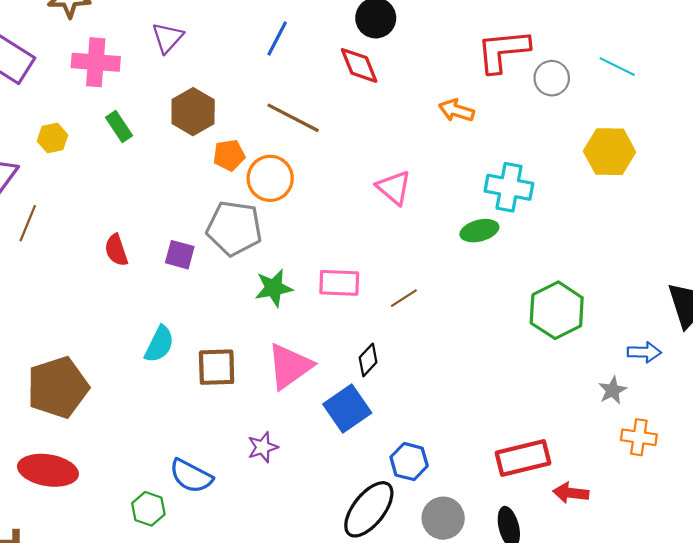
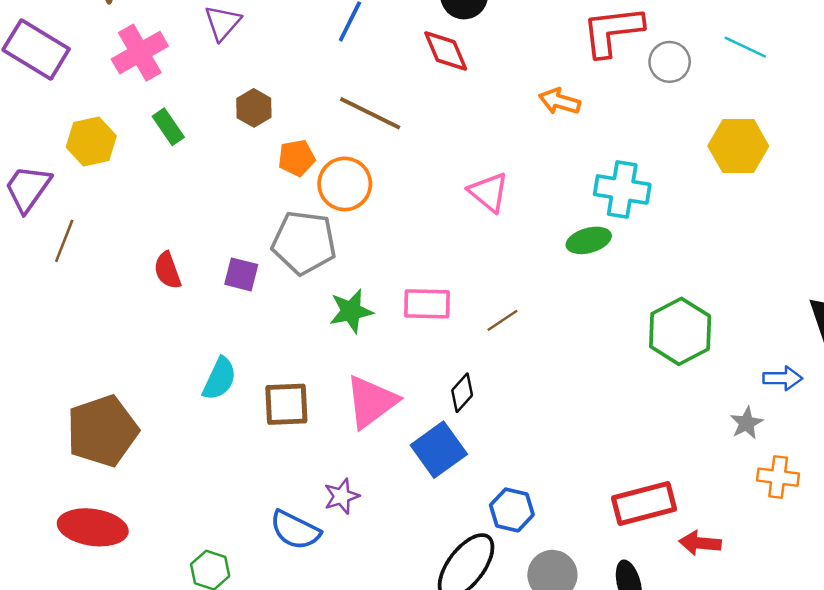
pink cross: (96, 62) -> (140, 53), turned -33
brown hexagon: (193, 112) -> (254, 108), size x0.7
yellow hexagon: (53, 138) -> (91, 142), size x1.4
blue semicircle: (191, 476) -> (295, 530), moved

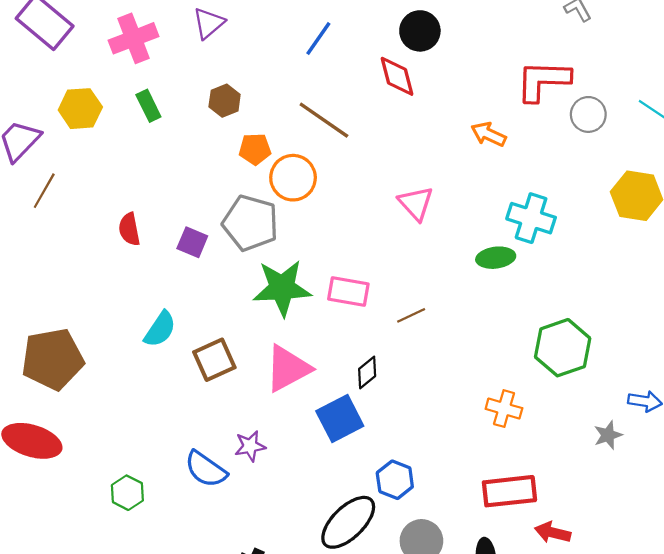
green star: (351, 311) -> (282, 288), size x1.5
brown square: (286, 404) -> (214, 360), turned -30
orange cross: (778, 477) -> (504, 409), moved

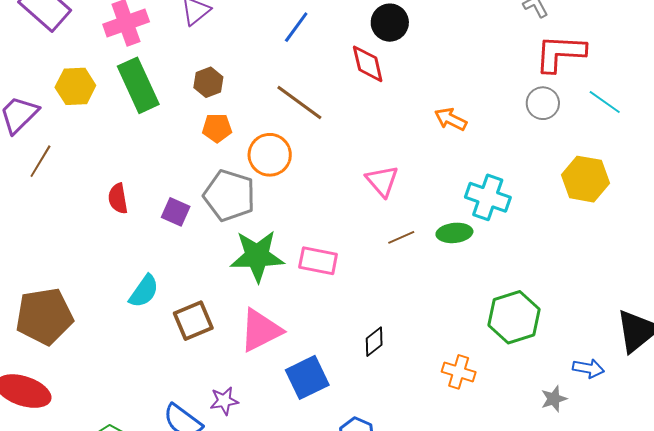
red L-shape: (543, 81) -> (560, 53), moved
green rectangle: (148, 106) -> (138, 85), size x1.8
orange pentagon: (255, 149) -> (217, 128), moved
brown line: (411, 315) -> (401, 237), moved
black diamond: (367, 373) -> (374, 342), moved

